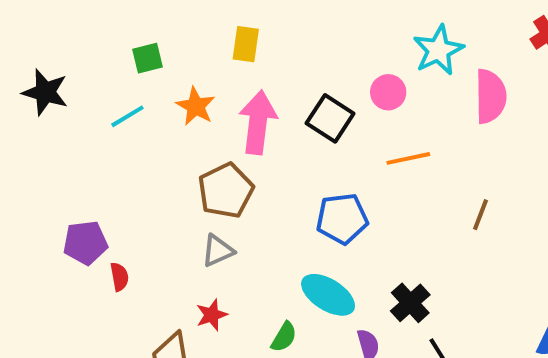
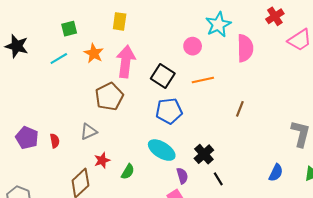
black square: (330, 118) -> (163, 76), moved
purple pentagon: (85, 243) -> (27, 138), moved, turned 30
gray triangle: (218, 251) -> (89, 132), moved
green semicircle: (284, 337) -> (128, 172), moved

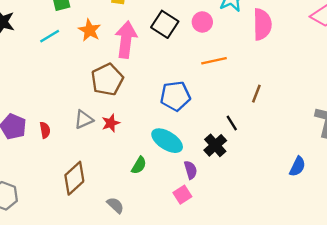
black square: (163, 76) -> (165, 24), moved
red star: (102, 160) -> (111, 123), moved
green semicircle: (128, 172) -> (139, 165), moved
black line: (218, 179) -> (232, 123), moved

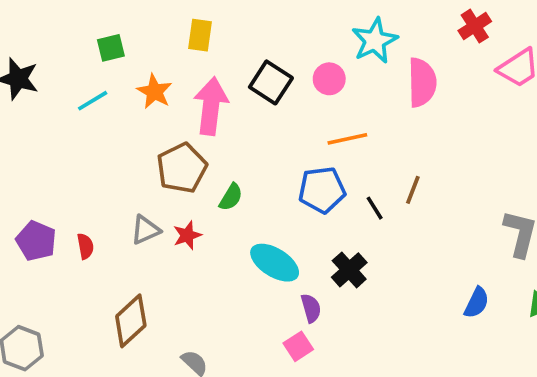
blue pentagon: (175, 96) -> (322, 190), moved
black line: (232, 123) -> (375, 208), moved
green semicircle: (139, 165) -> (231, 197), moved

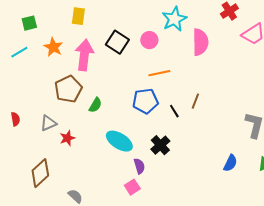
red star: (187, 235) -> (67, 138), moved
red semicircle: (85, 246) -> (15, 119), moved

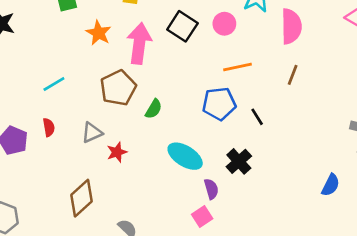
cyan line: (19, 52) -> (54, 84), moved
brown line: (195, 101) -> (293, 75), moved

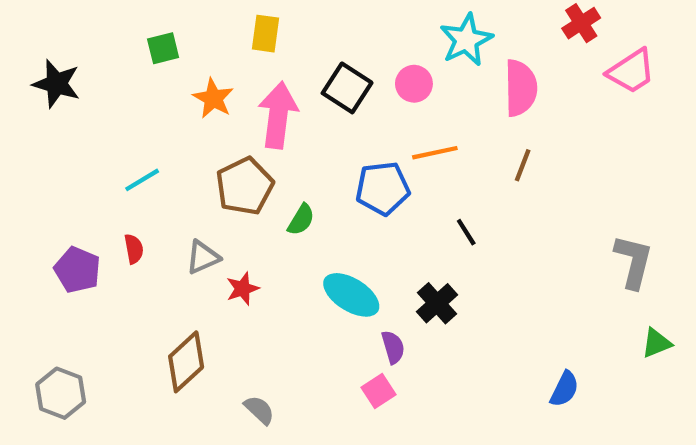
blue pentagon: (219, 104) -> (383, 188), moved
blue semicircle: (331, 185) -> (564, 389), moved

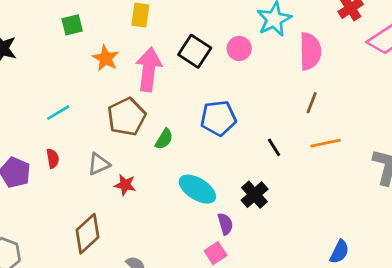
orange line: (435, 153) -> (326, 143), moved
red star: (243, 289) -> (125, 185), turned 30

